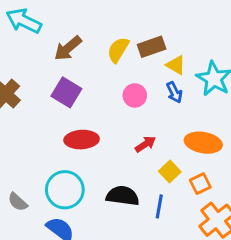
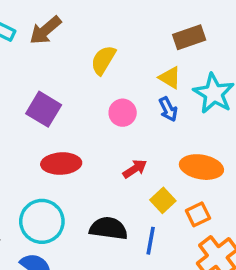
brown rectangle: (152, 47) -> (189, 37), moved
brown arrow: (68, 48) -> (45, 30), moved

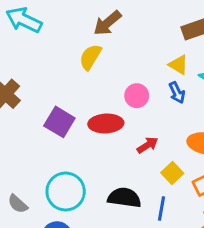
brown arrow: (45, 30) -> (107, 23), moved
yellow semicircle: (103, 60) -> (90, 57), moved
purple square: (44, 109) -> (59, 122), moved
red ellipse: (61, 164) -> (106, 123), moved

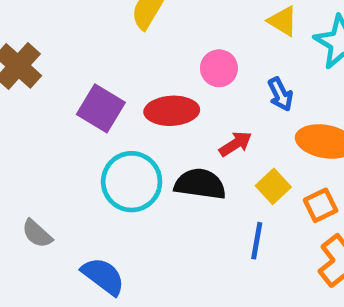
blue arrow: (177, 93) -> (280, 94), moved
cyan circle: (66, 192) -> (132, 182), moved
black semicircle: (124, 198) -> (200, 184), moved

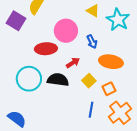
pink circle: (219, 68) -> (66, 31), size x1.5
purple square: (101, 108) -> (16, 21), moved
blue line: (257, 241) -> (91, 110), moved

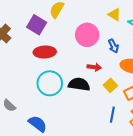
red ellipse: (46, 49) -> (45, 52), moved
red arrow: (73, 63) -> (94, 67), turned 40

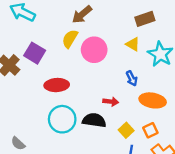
purple square: (37, 25) -> (35, 53), moved
pink circle: (87, 35) -> (94, 50), moved
yellow square: (110, 85) -> (126, 130), moved

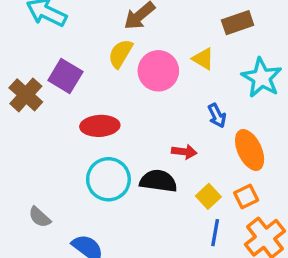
yellow triangle: (133, 44) -> (203, 59), moved
orange ellipse: (153, 100) -> (250, 150), turned 55

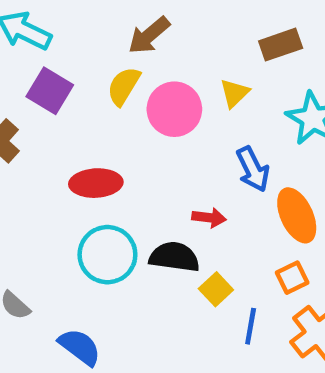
yellow triangle: (203, 59) -> (234, 93), turned 45
purple square: (65, 76) -> (50, 91), moved
blue arrow: (217, 116) -> (253, 169), size x1.4
yellow square: (208, 196) -> (216, 289), moved

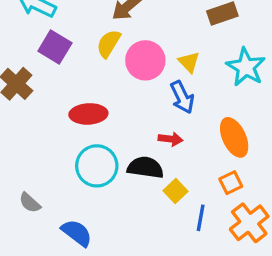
yellow triangle: (234, 93) -> (189, 62), moved, turned -30
blue arrow: (253, 169) -> (182, 97), moved

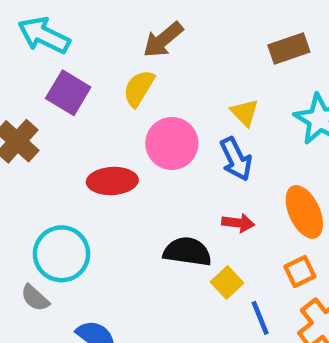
pink circle: (145, 60) -> (172, 143), moved
red arrow: (170, 139) -> (238, 223), moved
cyan circle: (97, 166) -> (62, 254), moved
blue line: (201, 218) -> (260, 318), turned -32

